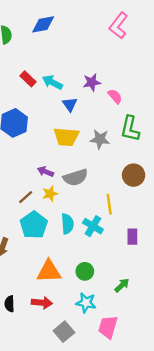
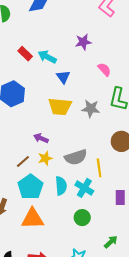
purple star: (92, 82) -> (83, 42), moved
gray semicircle: (76, 177) -> (76, 157), moved
orange triangle: (49, 271) -> (32, 219), moved
green circle: (85, 271) -> (82, 218), moved

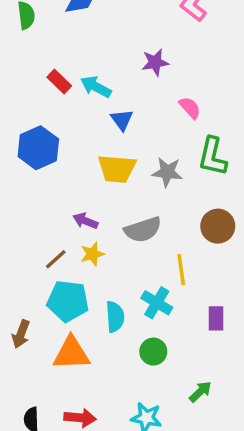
gray semicircle: (76, 157) -> (143, 230), moved
cyan semicircle: (61, 186) -> (115, 317), moved
cyan pentagon: (30, 187) -> (68, 301), turned -30

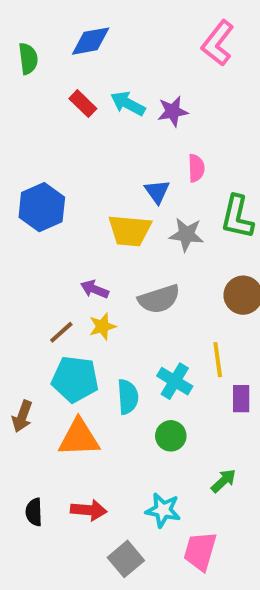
red rectangle: (59, 82) -> (83, 104), moved
cyan arrow: (96, 87) -> (128, 104), moved
pink semicircle: (190, 108) -> (196, 168), moved, turned 40
blue triangle: (122, 120) -> (157, 192), moved
yellow line: (181, 270) -> (218, 360), moved

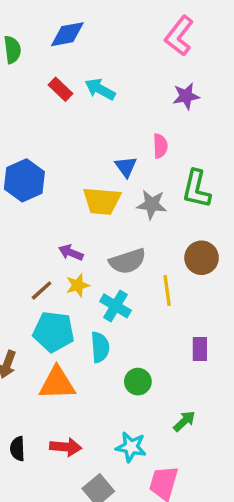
purple star: (173, 111) -> (186, 96), moved
yellow line: (218, 360) -> (167, 290), moved
cyan cross: (175, 381) -> (116, 306), moved

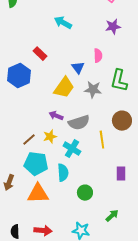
red rectangle: (60, 89) -> (40, 54), moved
yellow trapezoid: (102, 201) -> (64, 88), turned -60
purple arrow: (71, 253) -> (56, 116), moved

